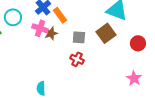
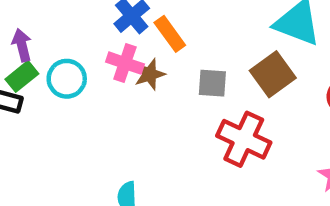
cyan circle: (13, 17) -> (67, 79), moved
red cross: (77, 59) -> (244, 139), moved, size x1.6

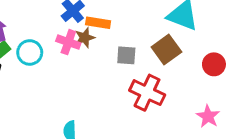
orange rectangle: (170, 34) -> (98, 23), turned -45
brown star: (150, 74) -> (85, 38), moved

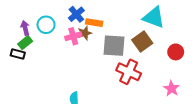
pink cross: (68, 42) -> (73, 36), turned -35
cyan circle: (30, 52) -> (46, 25), moved
gray square: (126, 55) -> (114, 46), size x1.6

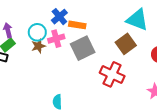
cyan circle: (46, 25) -> (37, 32), moved
brown star: (85, 33) -> (38, 46), moved
gray square: (114, 46) -> (83, 48), moved, turned -30

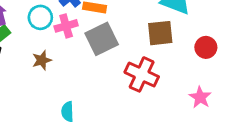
brown square: (126, 44) -> (160, 33), turned 30
brown star: (38, 46) -> (42, 60), moved

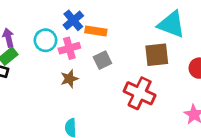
gray square: (102, 39) -> (102, 60), size x0.6
brown star: (42, 60) -> (69, 79), moved

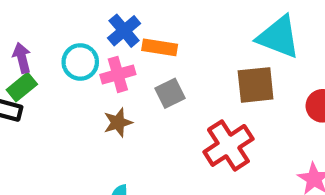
red cross: (140, 93) -> (228, 145), turned 32

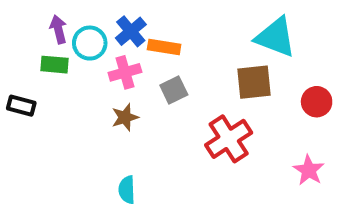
purple arrow: (22, 58) -> (58, 29), moved
cyan circle: (80, 62) -> (90, 43), moved
green rectangle: (22, 87) -> (55, 65), moved, turned 44

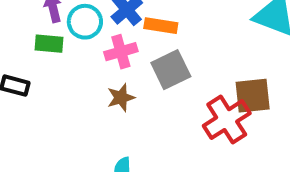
brown square: (254, 82) -> (253, 96), moved
gray square: (174, 90) -> (171, 70), size x1.4

